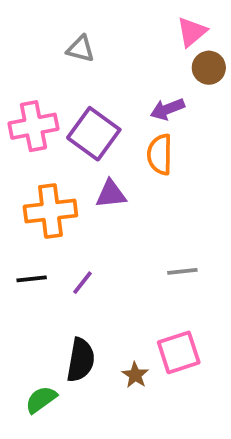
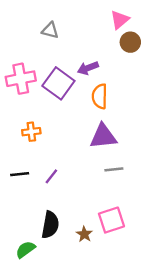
purple arrow: (167, 109) -> (88, 68), moved
purple triangle: (111, 194) -> (103, 136), moved, size x1.4
orange cross: (50, 211) -> (31, 132), size x0.6

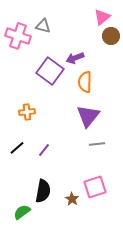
pink cross: (21, 79) -> (18, 36), moved, turned 30
purple triangle: (103, 136) -> (88, 116), turned -45
black line: (20, 174) -> (17, 148), turned -35

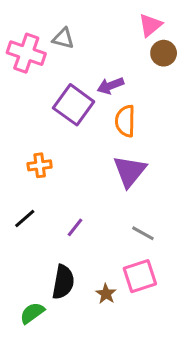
gray line: (97, 144) -> (143, 233), moved, turned 35
purple line: (44, 150) -> (75, 227), moved

